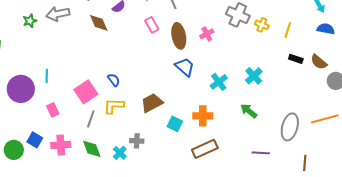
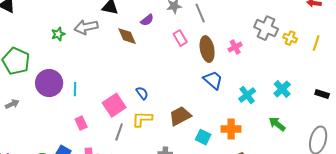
black rectangle: (296, 59) -> (322, 94), moved
purple circle: (21, 89) -> (49, 83), moved

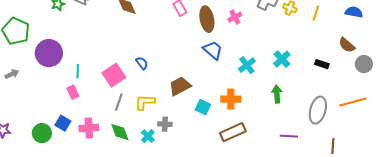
cyan line: (75, 89) -> (78, 71), moved
yellow L-shape: (142, 119) -> (145, 102), moved
pink rectangle: (81, 123) -> (73, 92), moved
green arrow: (277, 124) -> (277, 94), turned 48

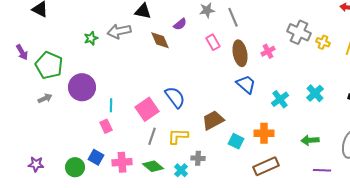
blue semicircle: (142, 63) -> (175, 97), size x1.6
gray arrow: (12, 74) -> (45, 98), moved
green arrow: (277, 94) -> (310, 140), moved, turned -90
green diamond: (120, 132) -> (153, 166), turned -30

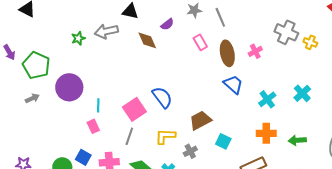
orange cross: (264, 133) -> (266, 133), moved
gray line: (152, 136) -> (129, 136), moved
gray cross: (198, 158) -> (190, 151), moved, turned -32

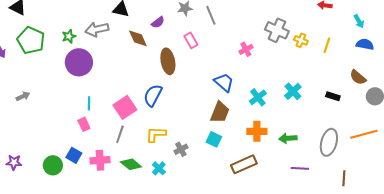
brown ellipse: (227, 53) -> (168, 61), moved
green pentagon: (36, 65) -> (31, 40), moved
purple circle: (69, 87) -> (79, 62), moved
blue semicircle: (162, 97) -> (153, 95), turned -115
brown trapezoid: (200, 120) -> (220, 112), moved, turned 140

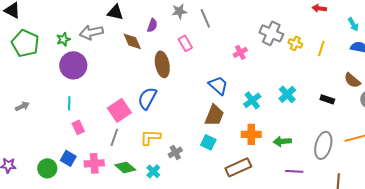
purple semicircle: (158, 22) -> (152, 25), turned -32
gray arrow: (23, 96) -> (22, 106), moved
cyan line: (89, 103) -> (69, 103), moved

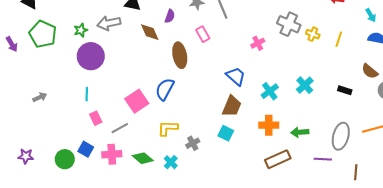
gray line: (114, 137) -> (120, 128), moved, turned 42
brown rectangle: (238, 167) -> (278, 159), moved
purple line: (294, 171) -> (323, 159), moved

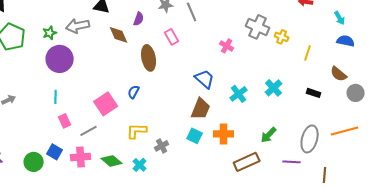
yellow line: (339, 39) -> (308, 53), moved
pink cross: (258, 43) -> (227, 46), turned -32
blue semicircle: (165, 89) -> (134, 92), size x0.6
orange cross: (269, 125) -> (224, 134), moved
green arrow: (300, 132) -> (269, 135), turned -42

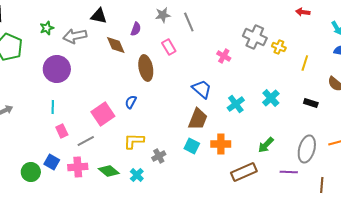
green star: (50, 33) -> (47, 28), moved

